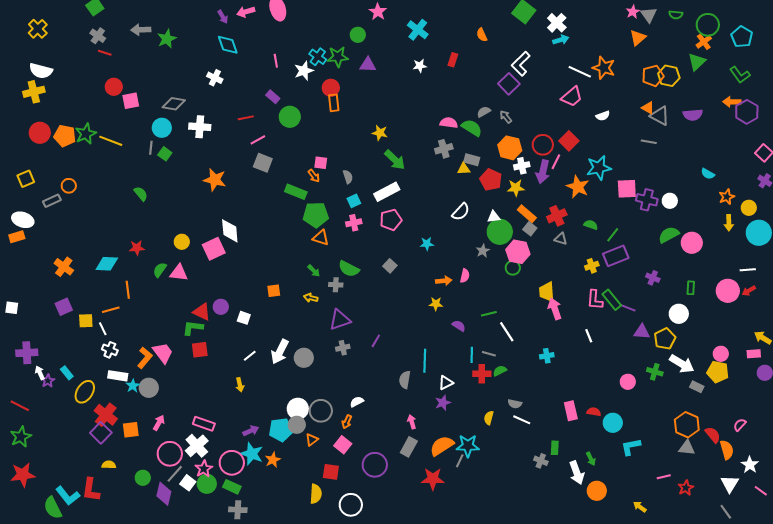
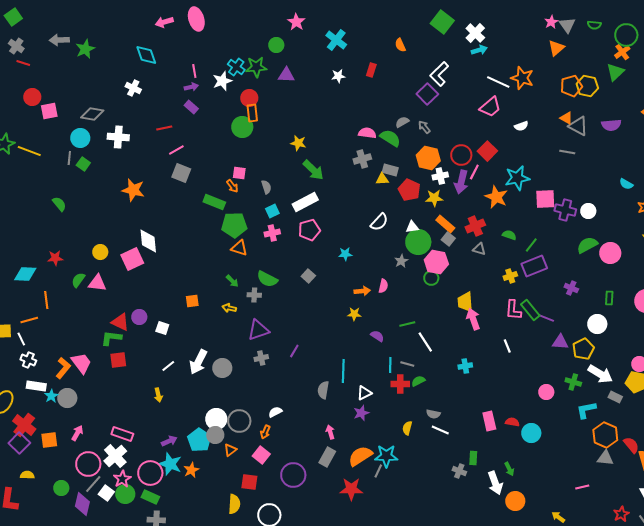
purple arrow: (223, 17) -> (191, 87), moved, turned -72
green circle: (290, 117) -> (242, 127), moved
cyan pentagon: (281, 430) -> (199, 440), turned -30
cyan L-shape: (631, 447) -> (586, 410), moved
red star: (686, 488) -> (621, 514), moved

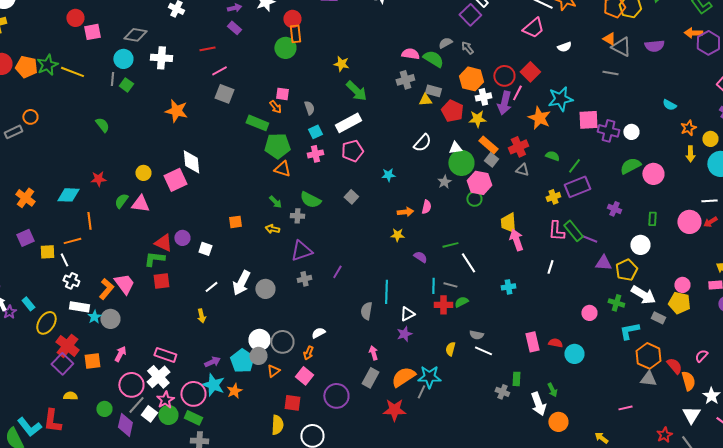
white line: (507, 346) -> (550, 267), turned 40

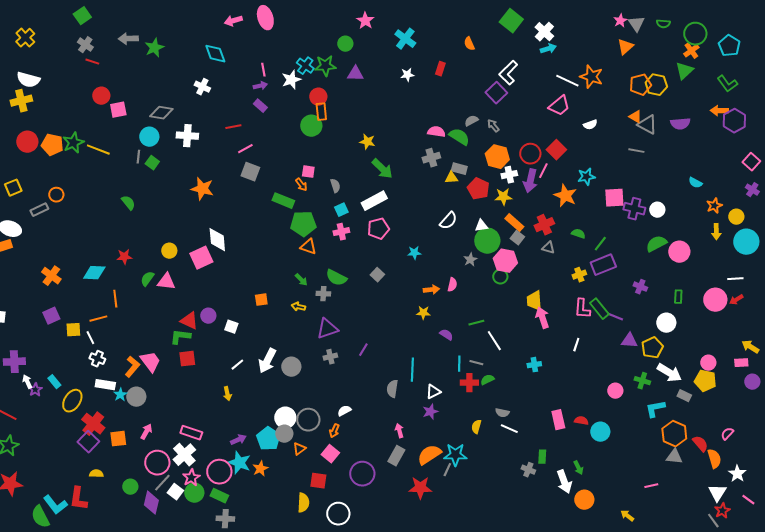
cyan star: (560, 99) -> (586, 177), size x0.7
red star: (664, 435) -> (722, 511), moved

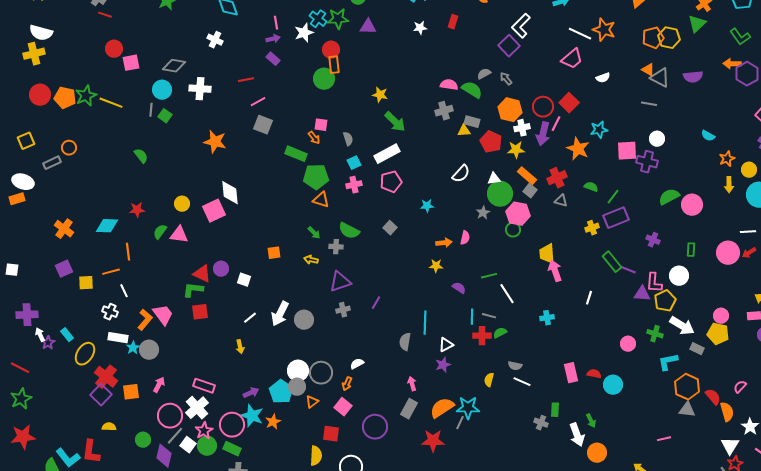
white circle: (657, 210) -> (657, 139), moved
pink L-shape: (582, 309) -> (654, 283), moved
white line: (90, 338) -> (124, 291), moved

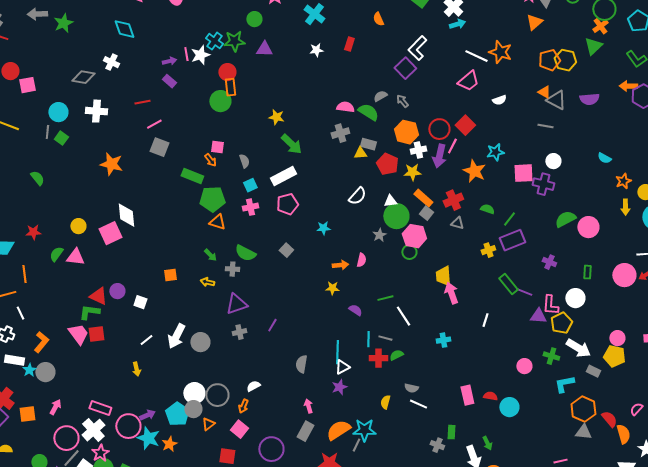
pink line: (276, 23) -> (186, 54), moved
gray diamond: (174, 66) -> (83, 77), moved
pink trapezoid: (163, 315) -> (78, 334), moved
cyan line: (425, 323) -> (337, 352), moved
pink circle: (232, 425) -> (128, 426), moved

